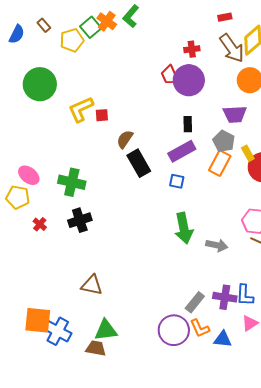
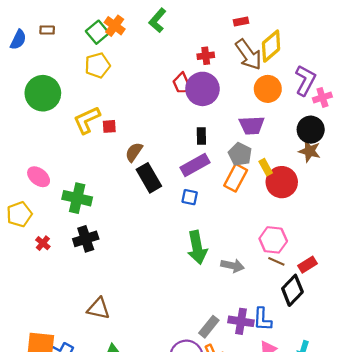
green L-shape: (131, 16) -> (157, 20), moved
brown rectangle: (44, 25) -> (47, 30), turned -48
yellow pentagon: (72, 40) -> (97, 65), moved
pink ellipse: (29, 175) -> (39, 177), moved
yellow pentagon: (18, 197) -> (19, 214), turned -30

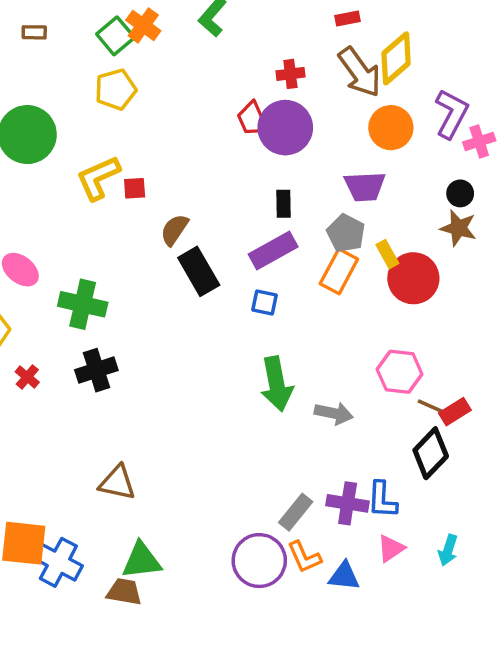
black circle: (311, 130) -> (460, 193), size x0.6
brown line: (276, 261) -> (431, 406), moved

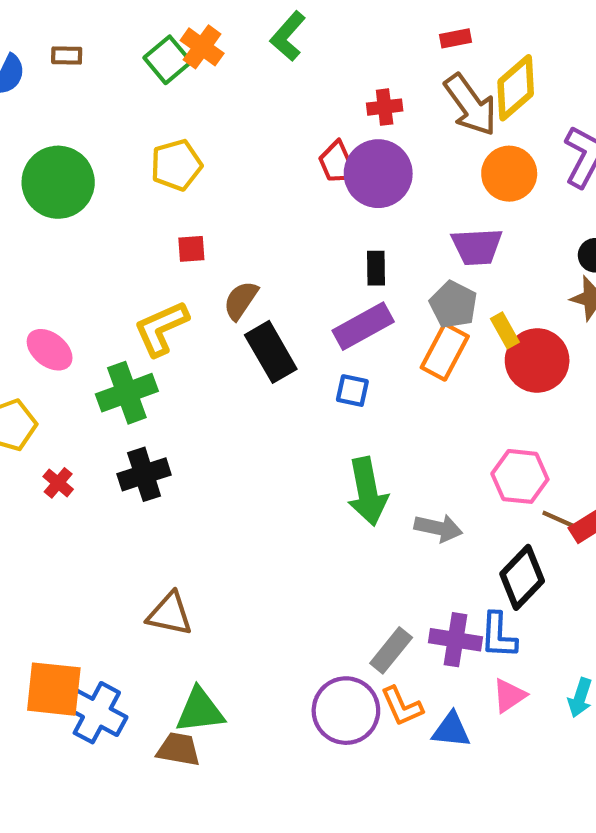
yellow pentagon: (116, 90) -> (176, 165), moved
yellow L-shape: (98, 178) -> (161, 328), moved
green cross: (83, 304) -> (127, 393), turned -33
black diamond: (431, 453) -> (522, 577), moved

